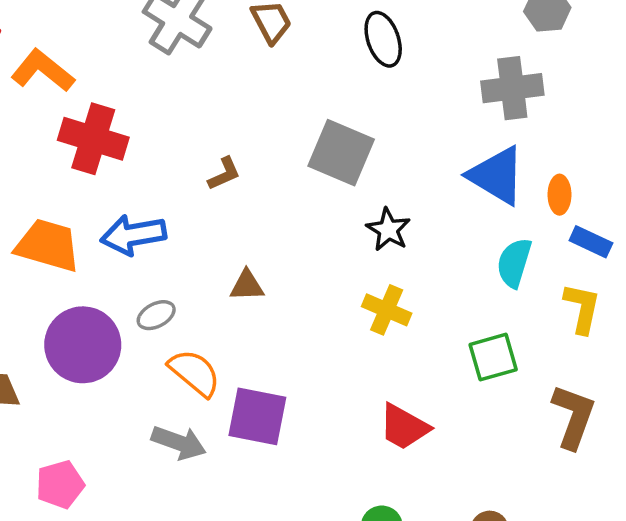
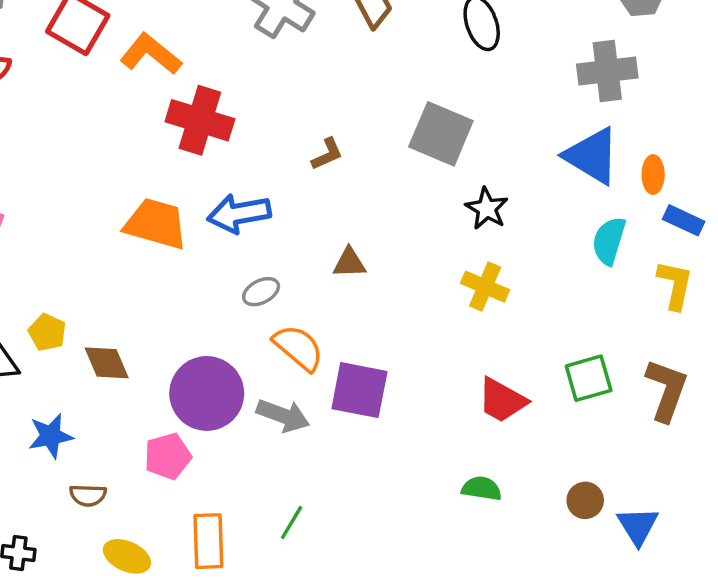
purple circle: (83, 345) -> (207, 393), moved
green square: (493, 357) -> (589, 378), moved

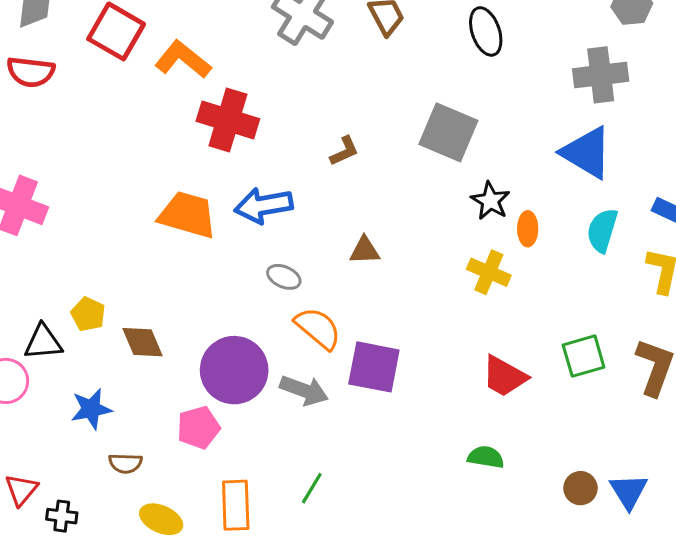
orange ellipse: (653, 175) -> (528, 229), moved
gray ellipse: (261, 292) -> (284, 277), turned 52
brown circle: (585, 500) -> (580, 488), moved

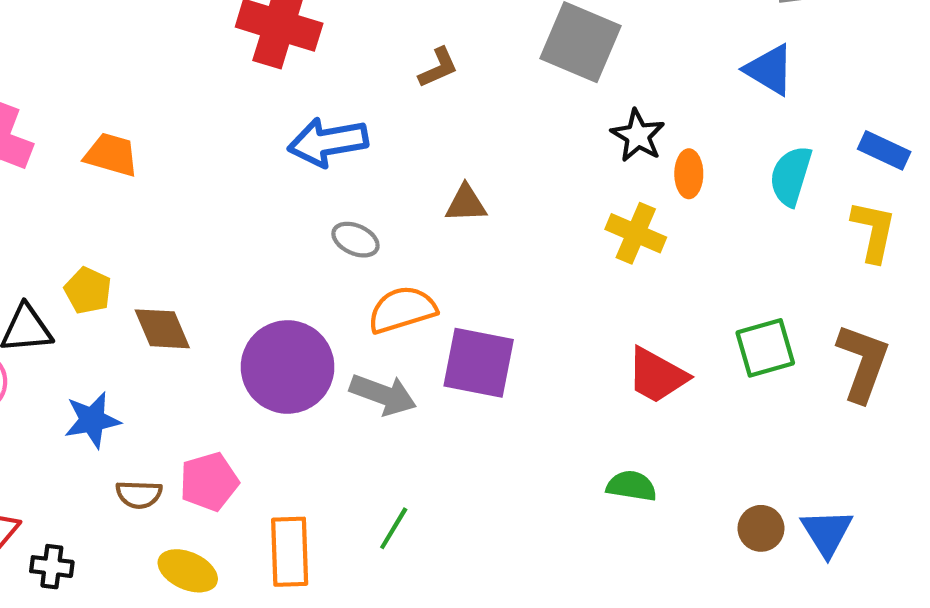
blue triangle: (587, 153) -> (769, 70), size x0.7
orange trapezoid: (188, 215) -> (111, 155), moved, size x0.7
orange semicircle: (318, 328) -> (402, 310), turned -57
pink pentagon: (198, 428) -> (209, 482), moved

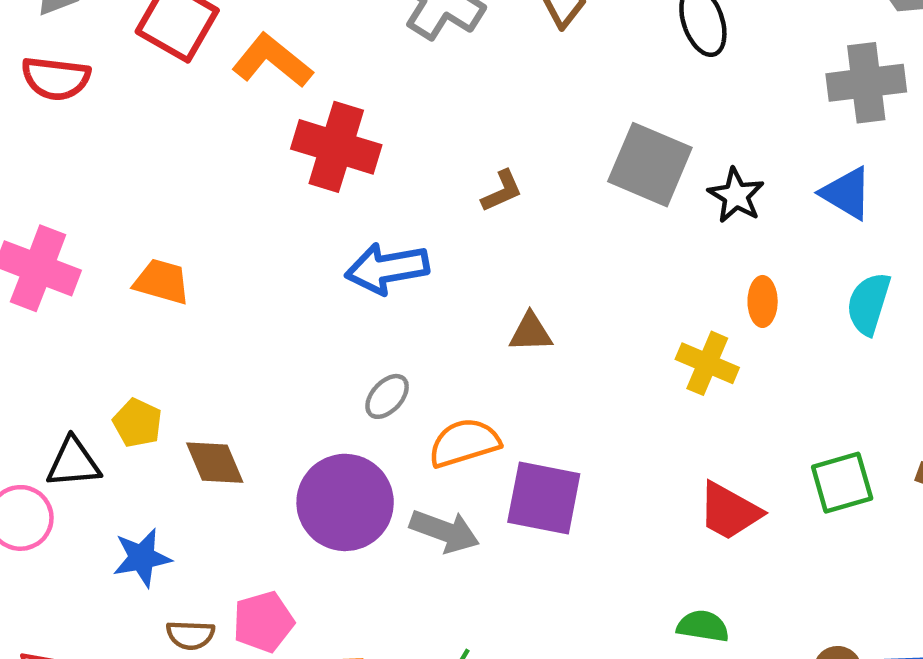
black star: (638, 136) -> (736, 195), moved
gray ellipse: (355, 240) -> (387, 396), moved, turned -72

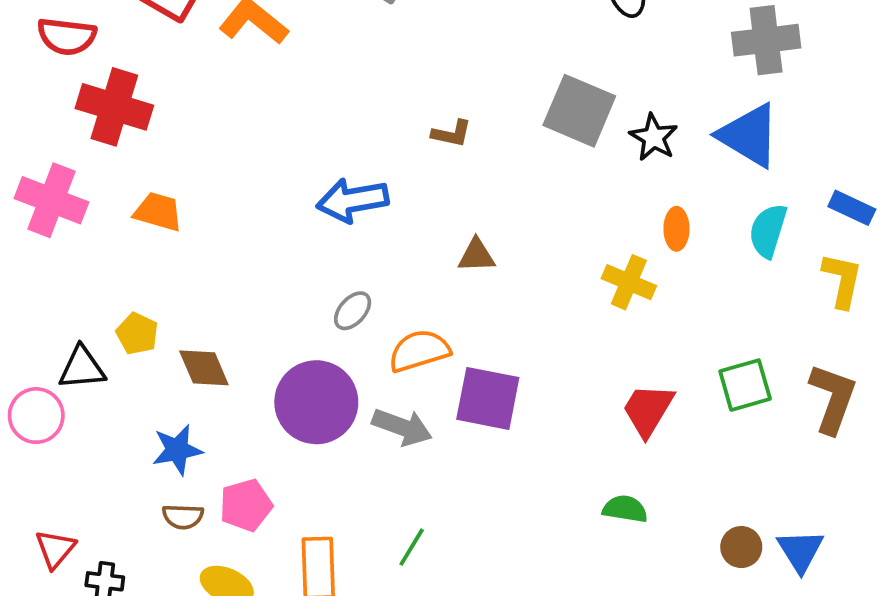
red cross: (336, 147) -> (114, 107), moved
brown L-shape: (502, 191) -> (452, 134), turned 36
blue triangle: (846, 193) -> (749, 135), size x1.4
red trapezoid: (729, 511) -> (648, 410), turned 92
blue star: (142, 558) -> (177, 450), moved

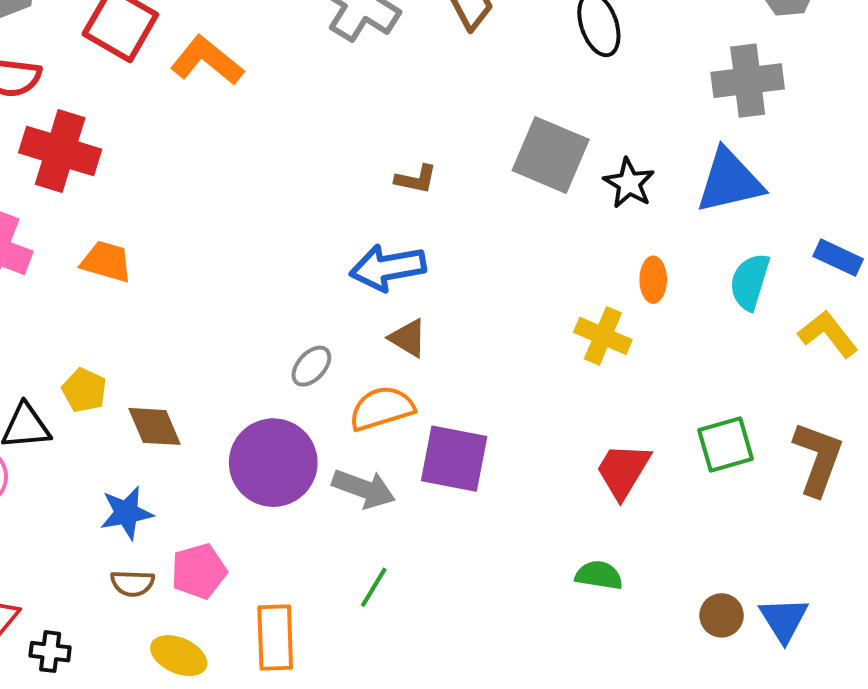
blue triangle: (749, 135) -> (730, 181), turned -44
blue arrow: (353, 200) -> (388, 268), moved
brown triangle: (476, 255) -> (408, 338), moved, turned 33
yellow L-shape: (842, 280) -> (828, 334), turned -50
green line: (412, 547) -> (374, 587), moved

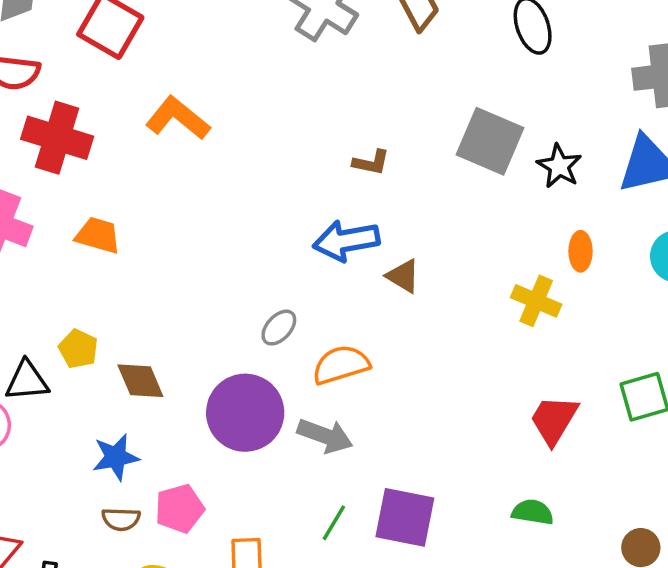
orange L-shape: (207, 61) -> (178, 118), moved
brown triangle: (408, 338) -> (403, 276), moved
purple square: (454, 459) -> (405, 517), moved

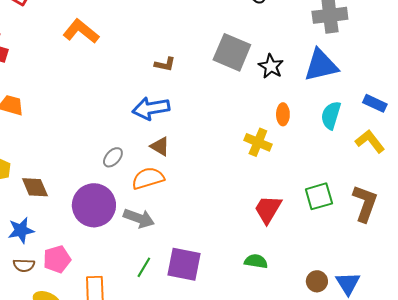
orange L-shape: (178, 118) -> (81, 31), moved
brown triangle: (403, 276) -> (160, 146), moved

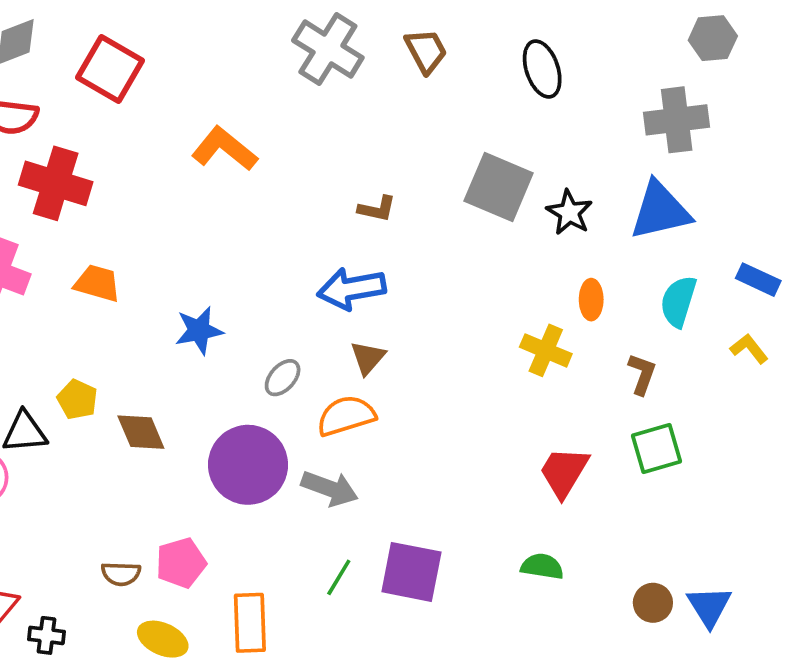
yellow L-shape: (370, 141) -> (749, 349), size x0.7
brown triangle: (160, 146) -> (368, 358), turned 40
brown L-shape: (365, 203) -> (642, 374), moved, size x0.6
blue star: (21, 230) -> (199, 330), moved

